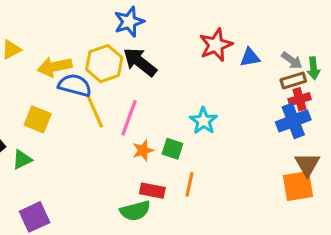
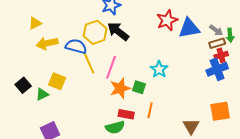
blue triangle: (250, 57) -> (189, 28), size x1.6
yellow arrow: (55, 67) -> (47, 43), moved
yellow square: (38, 119) -> (57, 81), moved
orange star: (143, 150) -> (120, 88), size x1.5
brown triangle: (307, 164) -> (191, 126), moved

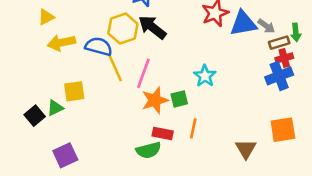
gray arrow: (216, 30) -> (266, 26), moved
yellow square: (57, 81) -> (74, 91), turned -30
black square: (23, 85) -> (35, 116), moved
green square: (139, 87) -> (179, 99), turned -32

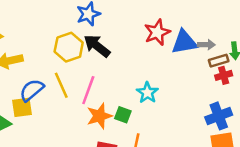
gray arrow: (266, 26) -> (206, 45), turned -35
blue semicircle: (99, 46) -> (32, 90), moved, turned -55
blue cross: (279, 76) -> (219, 116), moved
green square: (179, 99) -> (123, 115), turned 35

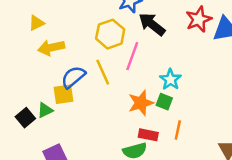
black arrow: (97, 46) -> (152, 24), moved
pink line: (88, 90) -> (132, 56), moved
cyan star: (147, 93) -> (170, 80), moved

